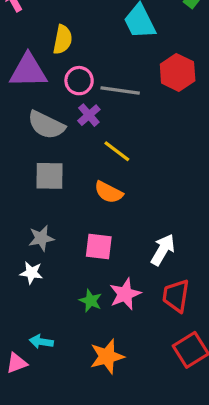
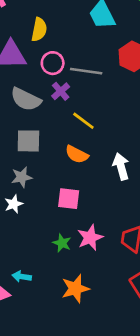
gray star: (41, 238) -> (22, 177), moved
white arrow: (163, 250) -> (121, 166), moved, turned -45
white star: (31, 273) -> (14, 204), moved, turned -30

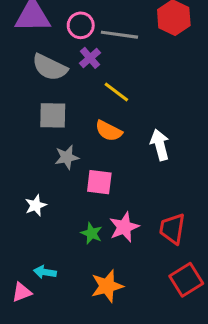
gray star: (22, 177) -> (67, 157), moved
white star: (14, 204) -> (36, 205), moved

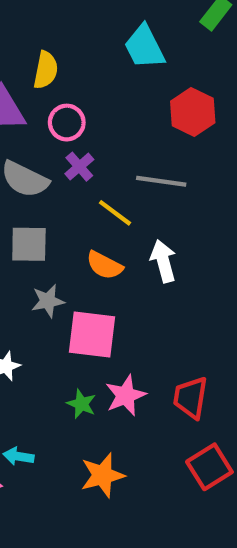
gray line: (119, 35) -> (161, 181), moved
white arrow: (160, 145) -> (163, 261), moved
pink square: (99, 182) -> (92, 335), size x1.4

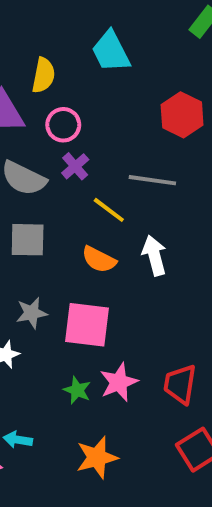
cyan trapezoid: (144, 47) -> (111, 51), moved
gray star: (48, 301) -> (32, 313), moved

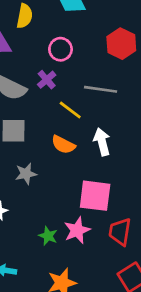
pink circle: (63, 125) -> (60, 49), moved
gray star: (32, 313) -> (26, 174), moved
pink square: (87, 325) -> (95, 196), moved

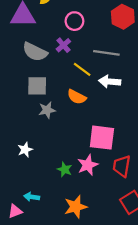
white arrow: (102, 142) -> (110, 81), moved, turned -70
gray star: (26, 174) -> (47, 110), moved

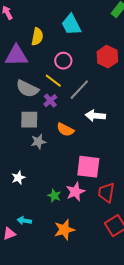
purple cross: (63, 45) -> (50, 101), moved
gray line: (106, 53) -> (79, 90), moved, turned -55
yellow line: (82, 69) -> (53, 81), moved

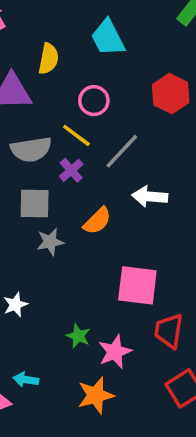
gray semicircle: (27, 89) -> (31, 149), turned -35
orange semicircle: (65, 130) -> (97, 221), turned -72
pink star: (75, 192) -> (115, 352), moved

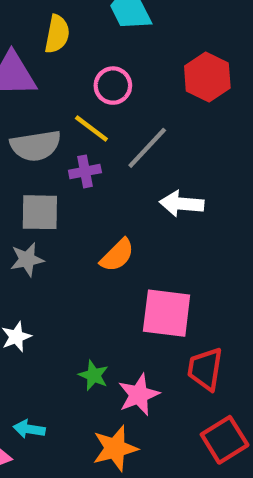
purple cross: (71, 170) -> (85, 171), turned 30
orange semicircle: (97, 221) -> (117, 255), moved
gray star: (50, 242) -> (27, 259), moved

